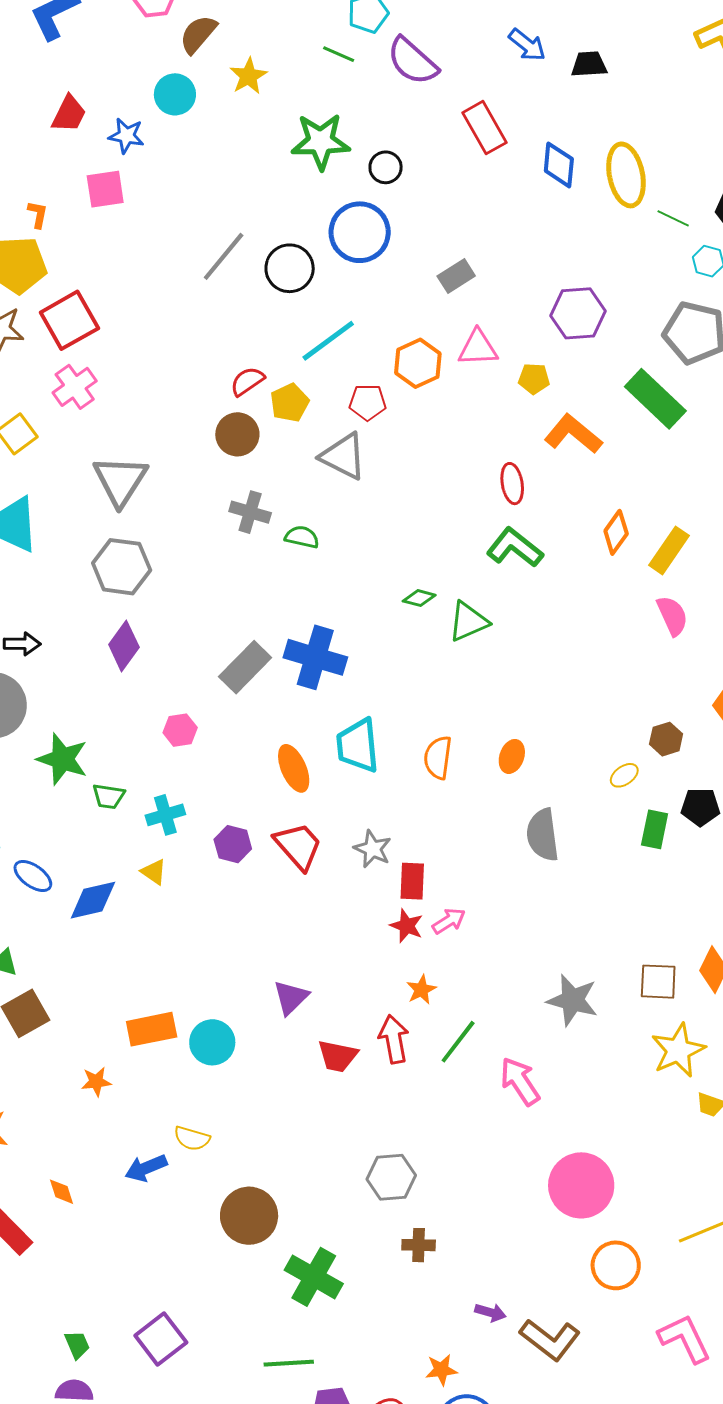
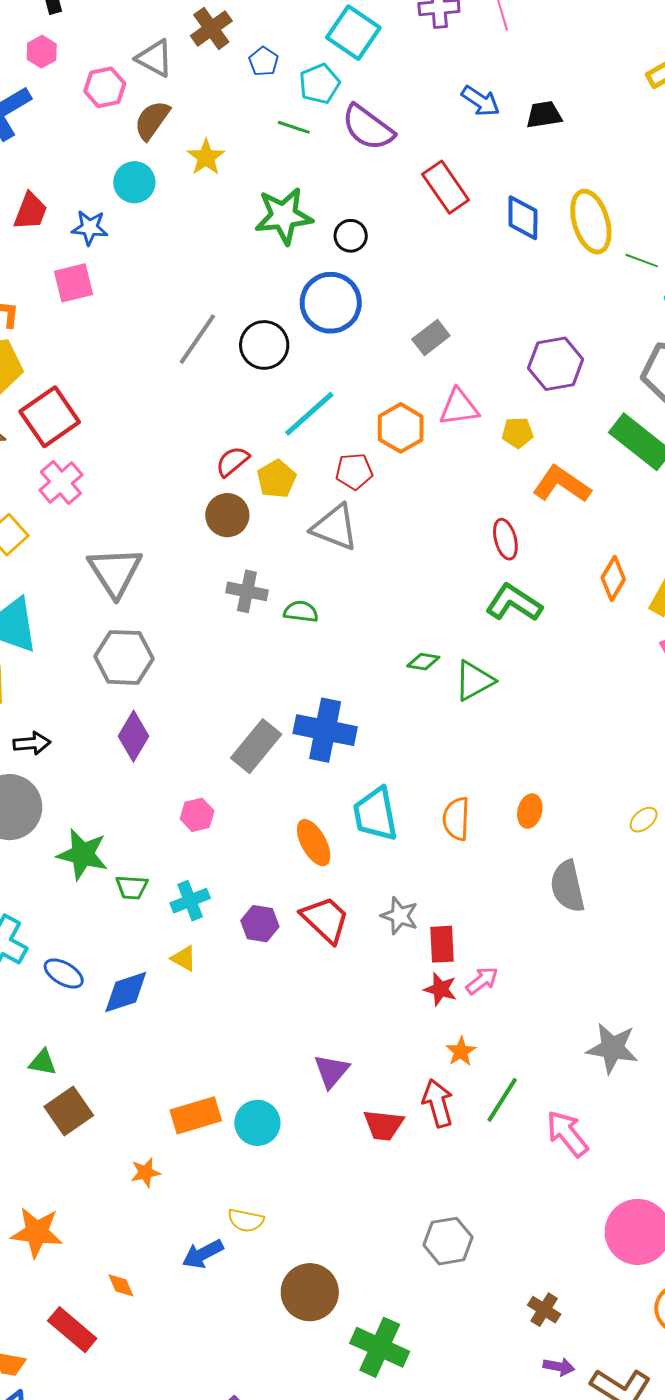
brown cross: (419, 1245) -> (544, 1310), moved, turned 36

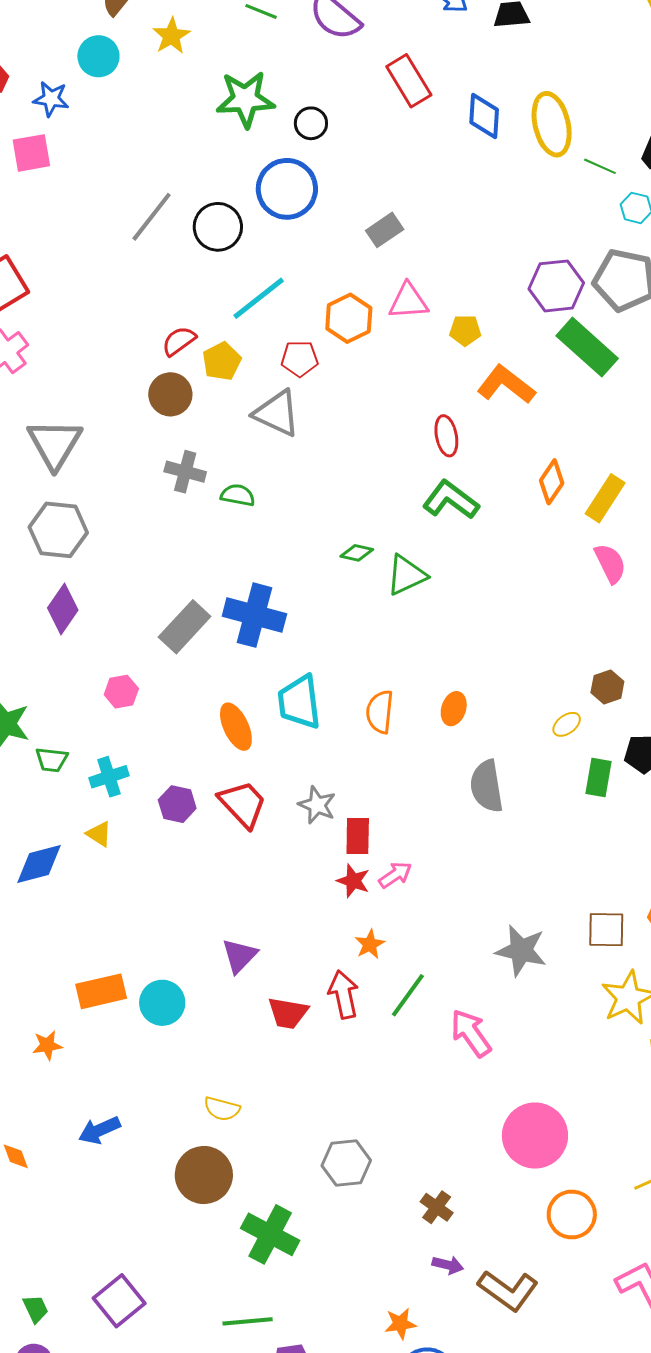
purple hexagon: (556, 364) -> (556, 286), moved
yellow semicircle: (246, 1220) -> (222, 1109), moved
gray hexagon: (448, 1241) -> (346, 1163), moved

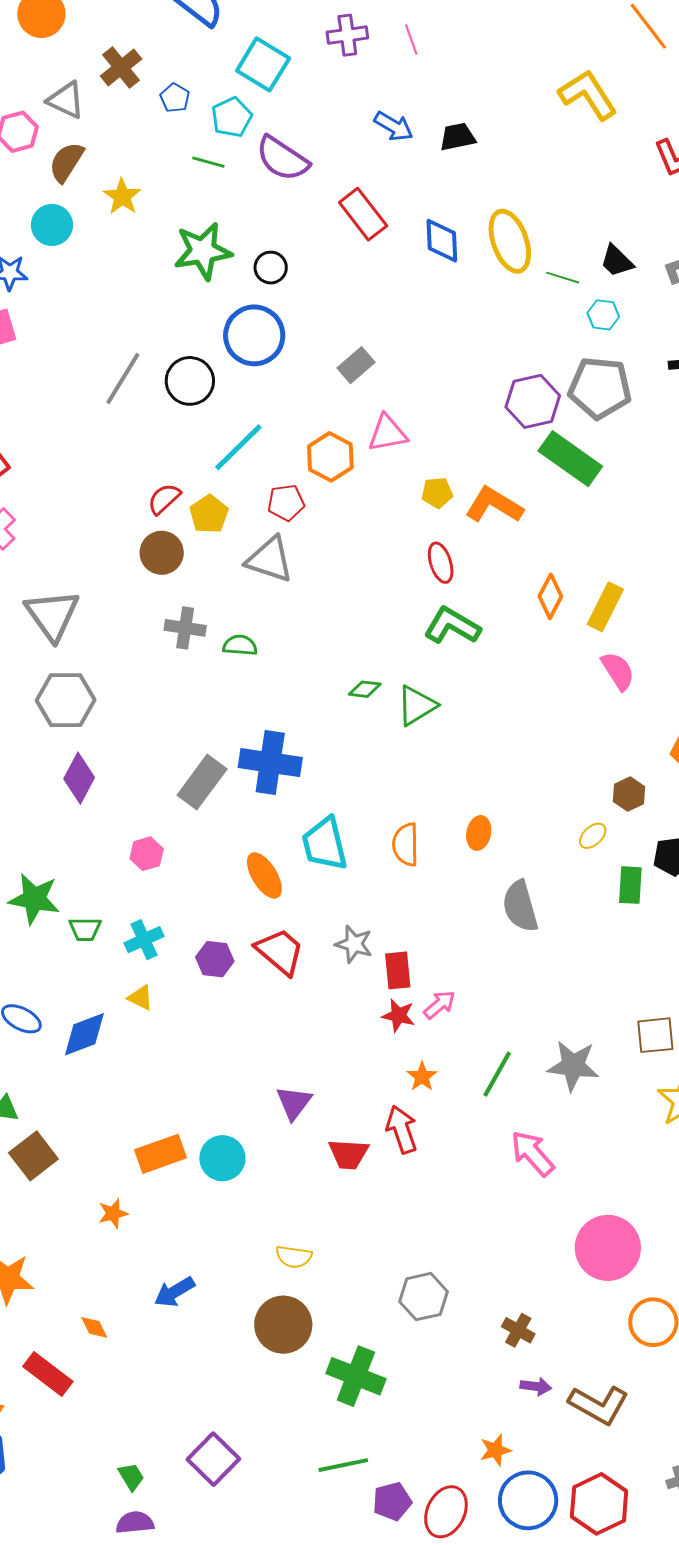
yellow pentagon: (465, 330) -> (437, 493), moved
green line: (408, 995) -> (497, 1074), moved

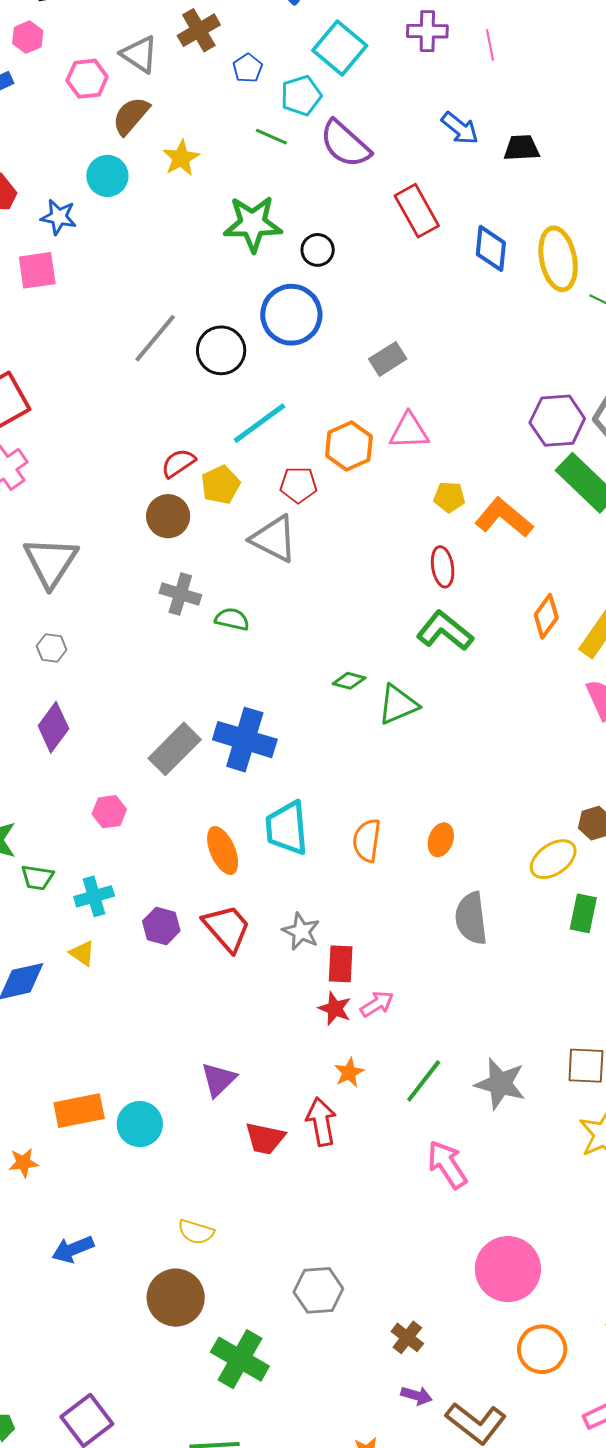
gray hexagon: (66, 700) -> (52, 648), size x0.5
yellow ellipse: (593, 836) -> (553, 859), size x1.6

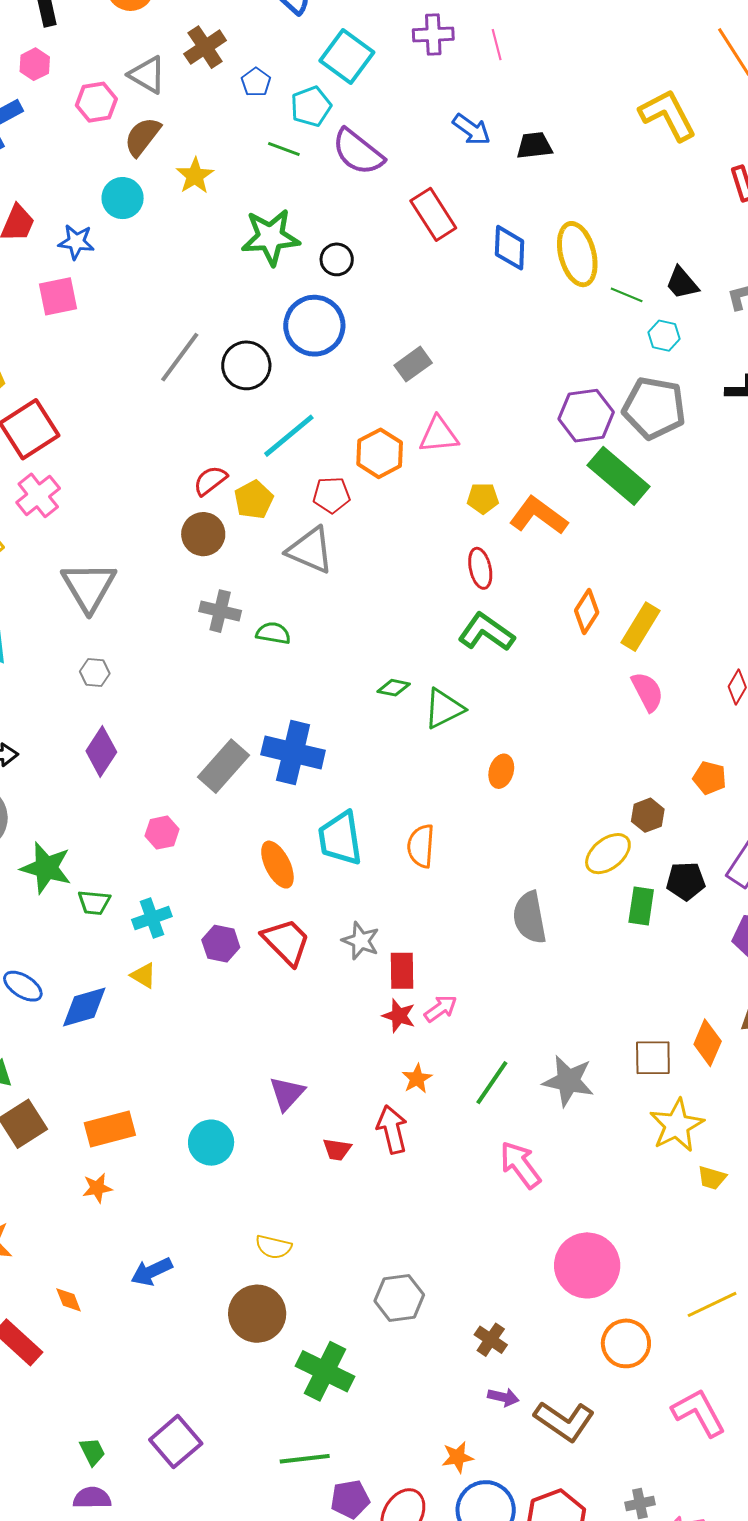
orange ellipse: (441, 840) -> (501, 771), moved
orange rectangle: (79, 1111) -> (110, 1129), moved
red trapezoid: (265, 1138) -> (337, 1149), size x0.7

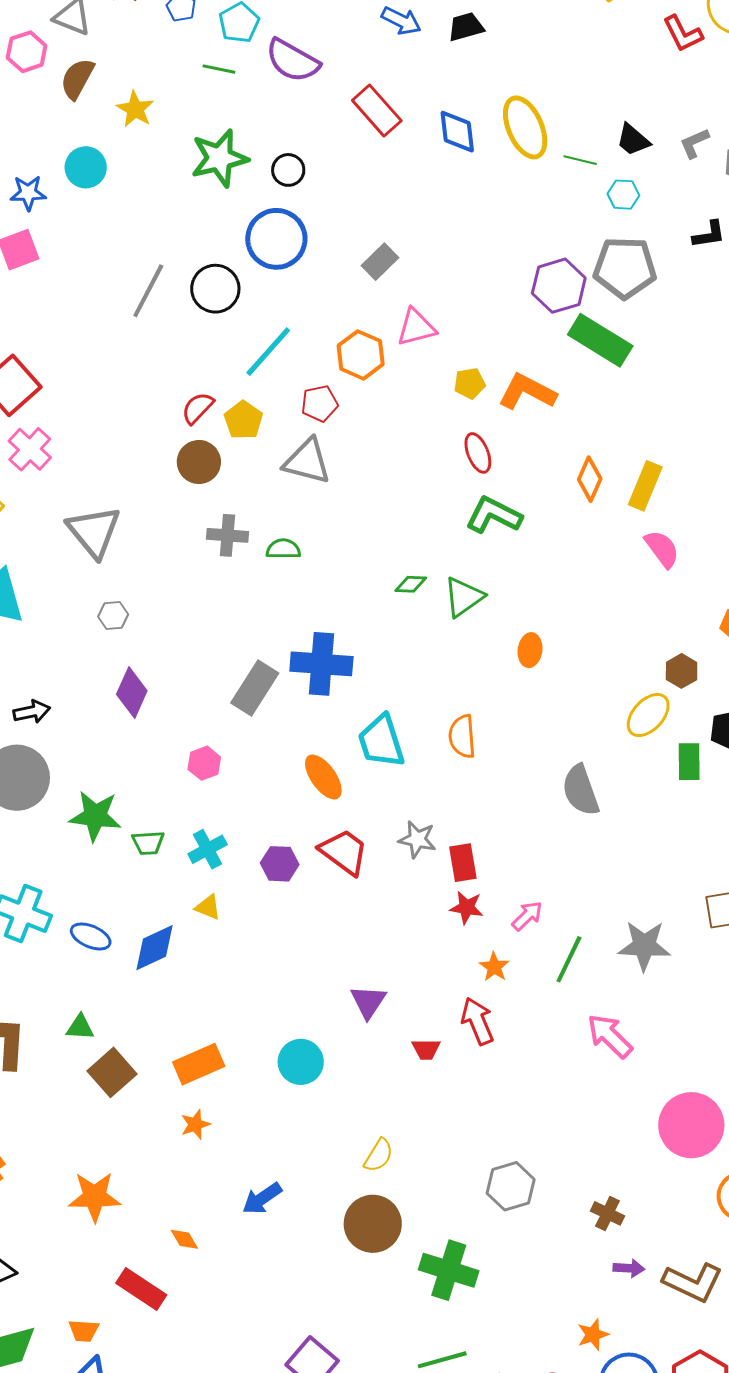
cyan circle: (123, 198) -> (86, 167), moved
pink arrow: (441, 1009) -> (527, 916), moved
yellow semicircle: (273, 1247) -> (379, 1155), turned -63

